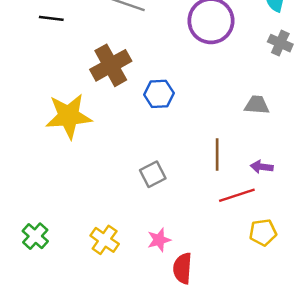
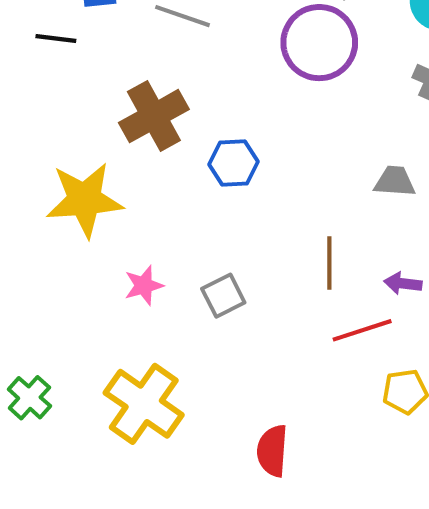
yellow cross: (105, 240) -> (144, 404), size x1.6
pink star: (159, 240) -> (144, 285), moved

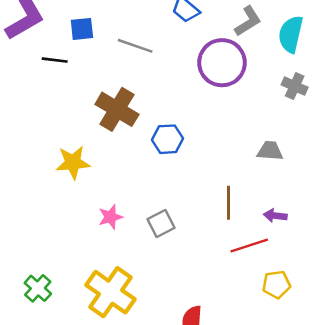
brown cross: (154, 116) -> (117, 109), turned -30
yellow star: (85, 200) -> (73, 163), size x0.7

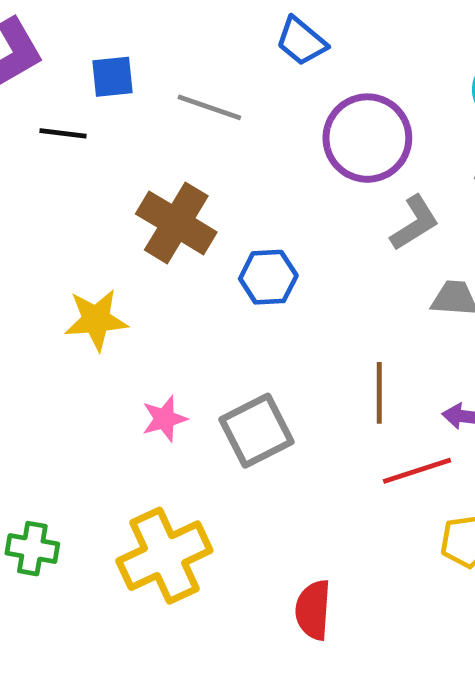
gray L-shape: (248, 21) -> (415, 223), moved
gray square: (161, 223) -> (256, 431), size x1.4
green cross: (38, 288) -> (32, 549), turned -32
yellow cross: (110, 292) -> (164, 556), turned 30

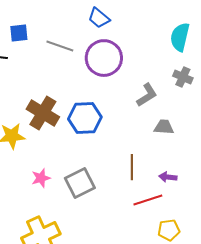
purple circle: (367, 138) -> (104, 58), moved
brown cross: (176, 223) -> (43, 113), moved
blue hexagon: (268, 277) -> (85, 118), size x1.4

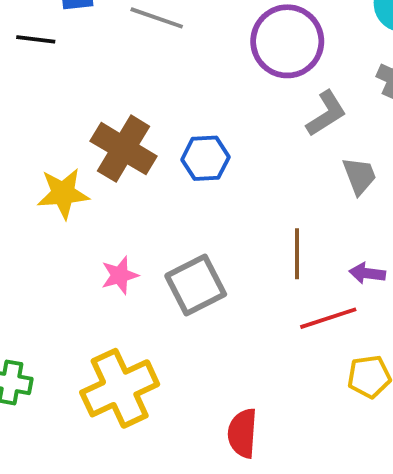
purple circle: (104, 58) -> (287, 41), moved
blue hexagon: (85, 118) -> (205, 158), size x0.7
gray trapezoid: (164, 127) -> (359, 176), turned 65

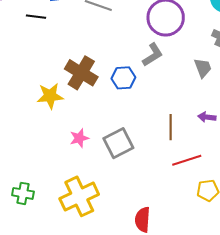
gray L-shape: (326, 113) -> (153, 55), moved
gray trapezoid: (359, 176) -> (203, 68), moved
purple arrow: (367, 273) -> (207, 117), moved

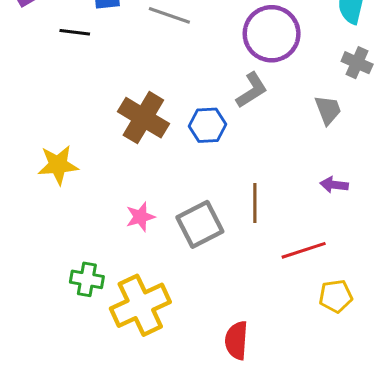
yellow star: (50, 96) -> (58, 165), moved
brown line: (171, 127) -> (255, 203), moved
green cross: (23, 193) -> (87, 279), moved

